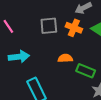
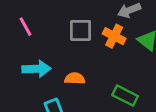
orange semicircle: (65, 58) -> (75, 78), moved

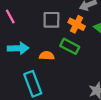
green rectangle: (125, 96) -> (70, 46), moved

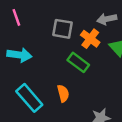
orange semicircle: (47, 56) -> (63, 93), moved, turned 64
cyan rectangle: (33, 84) -> (29, 98), turned -30

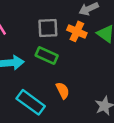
green rectangle: (78, 62) -> (47, 55), moved

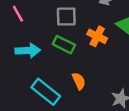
orange cross: (77, 31) -> (97, 36), moved

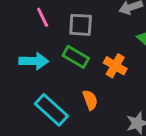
pink line: (18, 14) -> (43, 17), moved
orange cross: (97, 36) -> (115, 66), moved

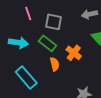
orange semicircle: (90, 100) -> (55, 64), moved

